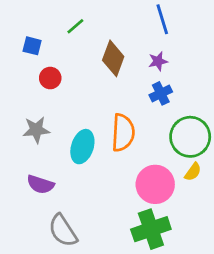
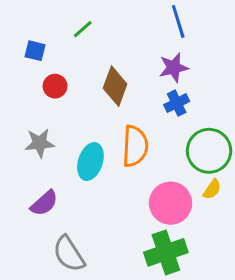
brown diamond: (113, 58) -> (115, 86), moved
purple star: (158, 61) -> (174, 68), size x1.4
purple semicircle: (40, 184) -> (44, 203), turned -60

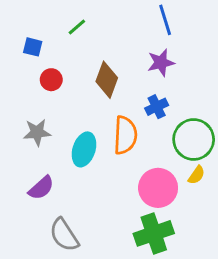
blue cross: (177, 103) -> (157, 107), moved

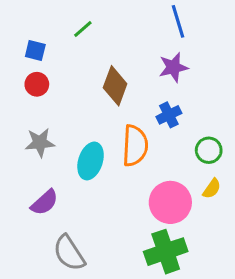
red circle: (51, 80) -> (37, 84), moved
green circle: (194, 139) -> (209, 150), size x0.6

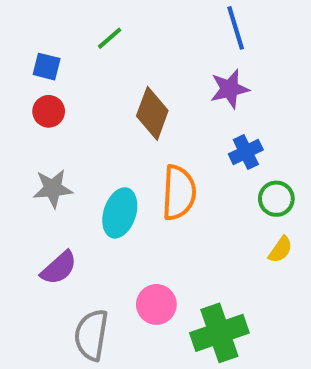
blue cross: (169, 115) -> (246, 152), moved
pink circle: (170, 202) -> (156, 304), moved, size x0.7
gray semicircle: (69, 253) -> (91, 335), turned 42

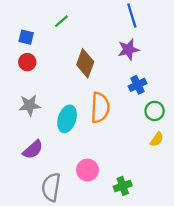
green cross: (219, 333) -> (123, 186), size x0.6

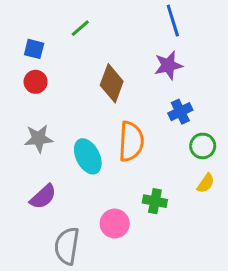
cyan ellipse: (67, 119) -> (88, 156), turned -45
green cross: (123, 186) -> (155, 201), moved, turned 30

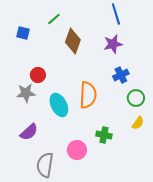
red circle: (36, 82) -> (38, 75), moved
brown diamond: (112, 83) -> (73, 41), moved

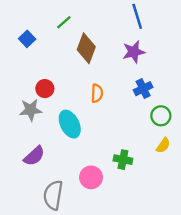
blue square: (23, 33) -> (27, 39), turned 32
orange semicircle: (88, 95) -> (97, 93), moved, size x0.6

